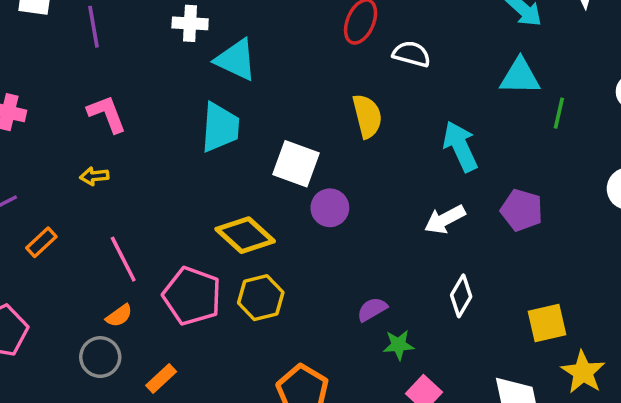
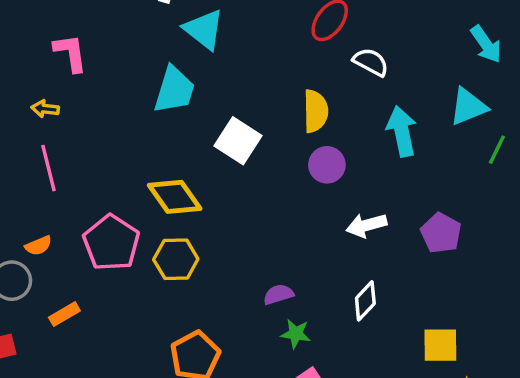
cyan triangle: (520, 76) -> (468, 107), turned -36
cyan arrow: (460, 146) -> (402, 131), moved
purple circle: (330, 208) -> (327, 165), moved
pink line: (123, 259) -> (49, 168), moved

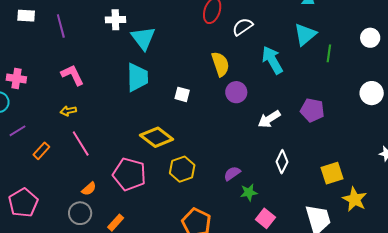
cyan triangle: (204, 29) -> (143, 38), turned 32
white semicircle: (371, 62) -> (243, 27), turned -45
white square: (238, 141) -> (182, 94), size x0.6
yellow hexagon: (176, 259) -> (182, 169), moved

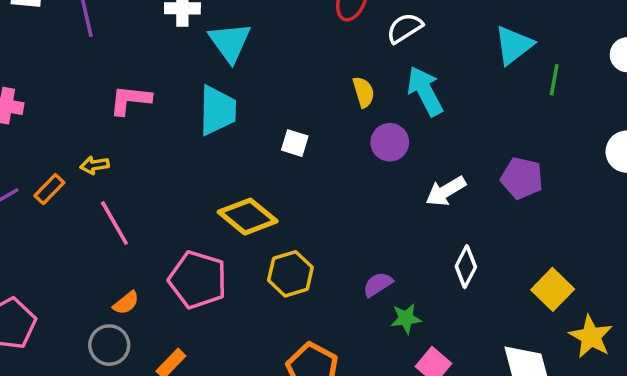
cyan arrow: (272, 60) -> (425, 91), moved
yellow semicircle: (220, 64) -> (364, 92), size x0.7
pink L-shape: (72, 75) -> (130, 100), moved, turned -60
orange rectangle: (41, 151) -> (49, 189), moved
yellow square: (332, 173) -> (553, 289), turned -30

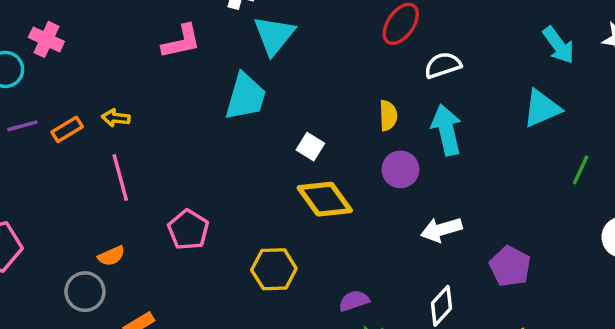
green line: (554, 80) -> (581, 170), moved
pink L-shape: (130, 100) -> (181, 42), moved, turned 147
purple pentagon: (522, 178) -> (510, 266), moved
yellow diamond: (248, 217) -> (325, 199), moved
pink pentagon: (198, 280) -> (188, 230), moved, size x0.7

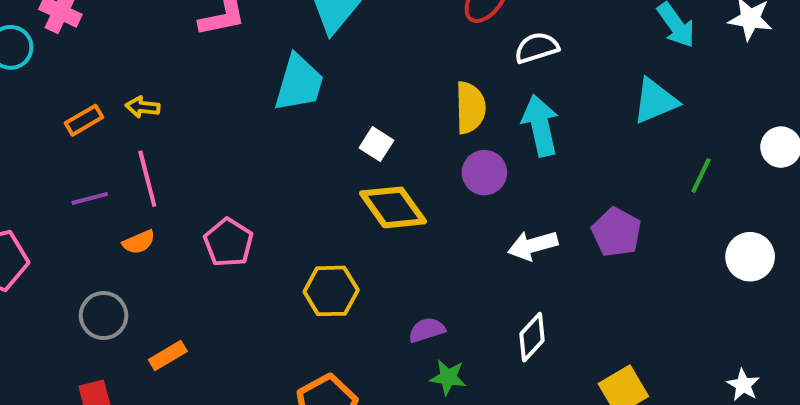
yellow semicircle: (388, 115) -> (470, 108), size x1.4
purple line: (23, 126) -> (90, 198), moved
orange semicircle: (111, 256) -> (139, 242), moved
purple pentagon: (510, 266) -> (616, 232), moved

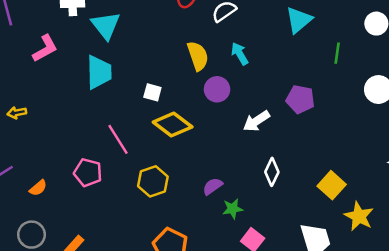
cyan arrow: (540, 126) -> (240, 54), size x0.7
pink line: (147, 179) -> (118, 139), moved

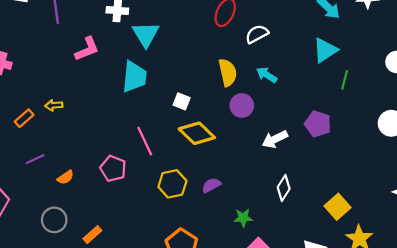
green line: (337, 53) -> (345, 80), moved
cyan arrow: (240, 54) -> (267, 75), turned -35
purple semicircle: (213, 186) -> (211, 185), moved

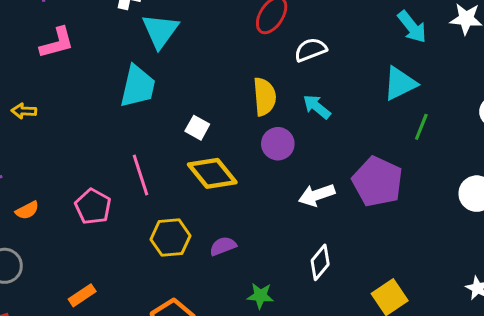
pink L-shape: (87, 49) -> (57, 43), moved
purple pentagon: (318, 124) -> (377, 182), size x1.4
orange rectangle: (92, 235) -> (82, 295), moved

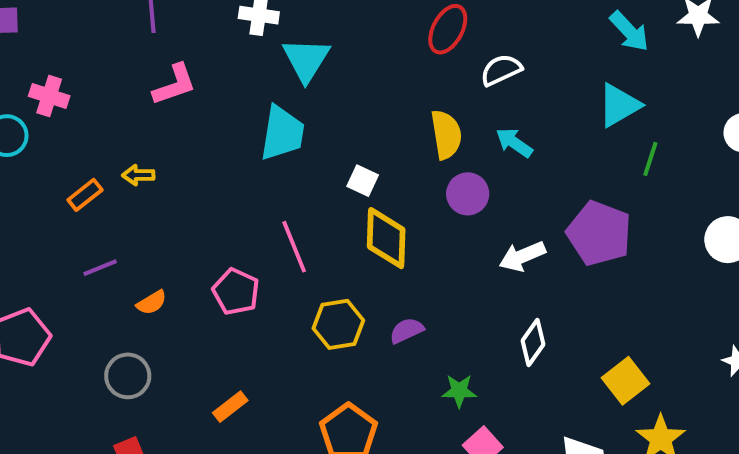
yellow diamond: (212, 173) -> (386, 238), turned 45

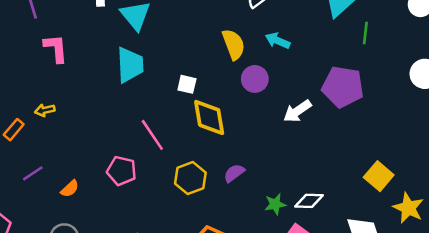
pink L-shape: (175, 85) -> (56, 48), turned -64
white diamond: (533, 342) -> (309, 201), moved, turned 68

